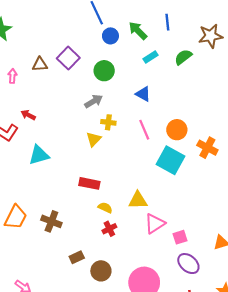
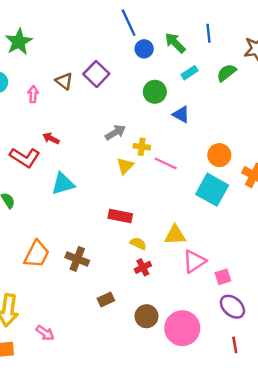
brown triangle: (40, 64) -> (64, 81), turned 42
green circle: (104, 71) -> (155, 92), moved
gray arrow: (94, 101) -> (115, 132), moved
pink line: (144, 130) -> (166, 163), moved, turned -42
brown circle: (101, 271) -> (146, 316), moved

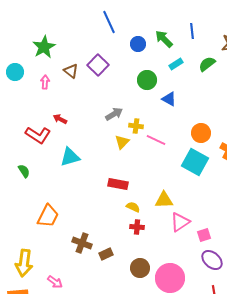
blue line: (129, 23) -> (109, 22), moved
green star: (19, 42) -> (44, 47), moved
brown cross: (77, 259) -> (82, 243), moved
red cross: (143, 267) -> (137, 227), turned 32

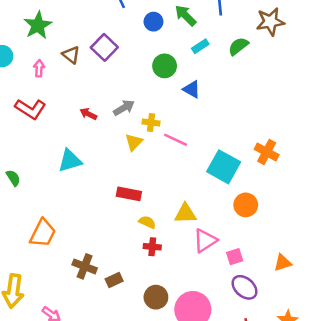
red arrow: (60, 119) -> (88, 114), moved
orange circle: (201, 133) -> (246, 205), moved
red L-shape: (38, 135) -> (30, 109), moved

